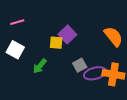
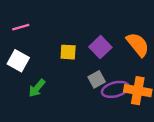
purple square: (67, 34) -> (100, 47), moved
green arrow: (40, 66) -> (37, 88), moved

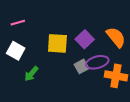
yellow square: (68, 52) -> (57, 43), size x1.5
purple ellipse: (115, 89) -> (97, 62), moved

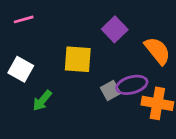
pink line: (18, 23) -> (24, 19), moved
purple square: (85, 39) -> (115, 29), moved

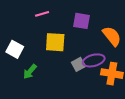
pink line: (24, 19) -> (42, 14), moved
purple square: (115, 29) -> (82, 21), turned -36

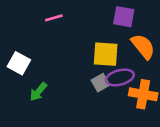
purple square: (82, 21) -> (124, 17), moved
yellow square: (55, 42) -> (106, 54), moved

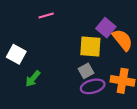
purple square: (124, 17) -> (106, 28), moved, turned 30
purple ellipse: (120, 77) -> (93, 86), moved

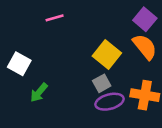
purple square: (106, 28) -> (145, 19), moved
yellow square: (90, 47) -> (107, 55), turned 35

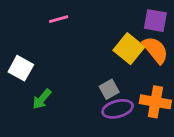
purple square: (145, 19) -> (155, 21), turned -30
yellow square: (107, 55) -> (129, 49), moved

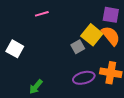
gray square: (109, 89) -> (78, 47), moved
green arrow: (42, 99) -> (36, 87), moved

